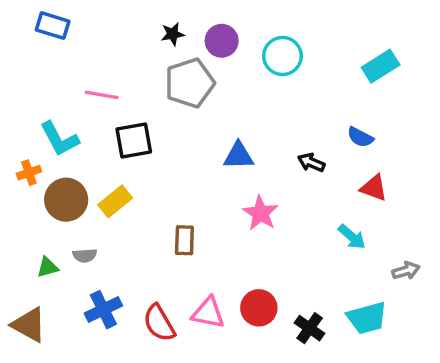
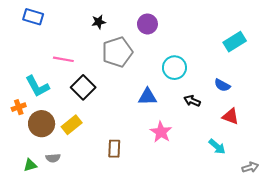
black star: (173, 34) -> (99, 22), moved
purple circle: (222, 41) -> (147, 24), moved
cyan circle: (282, 56) -> (174, 68), moved
black square: (134, 140) -> (83, 87), turned -35

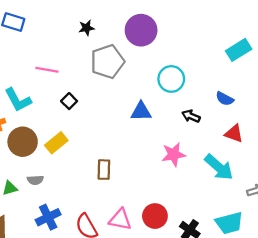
purple circle: (147, 24) -> (141, 30), size x1.4
black square: (83, 87) -> (69, 101), size x0.6
pink star: (161, 132) -> (174, 154), moved, turned 30
cyan arrow: (217, 147) -> (219, 167), size x1.5

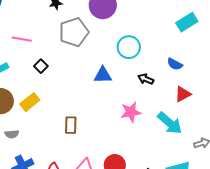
red triangle: (234, 134) -> (183, 94), turned -48

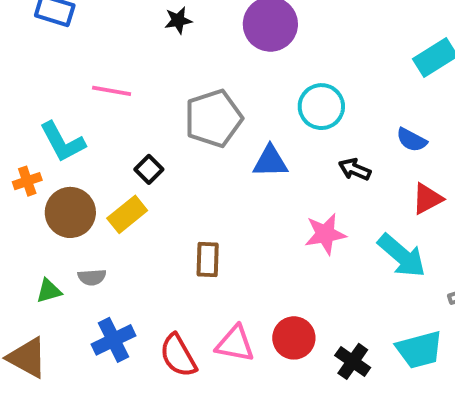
gray pentagon: (74, 32) -> (213, 118), moved
black square: (41, 66) -> (149, 169), moved

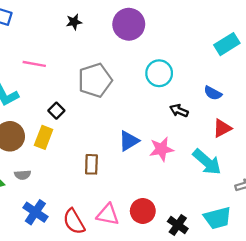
blue triangle: (270, 161) -> (129, 141), moved, turned -30
yellow rectangle: (127, 214) -> (44, 137), turned -30
blue cross: (113, 340) -> (35, 212), turned -30

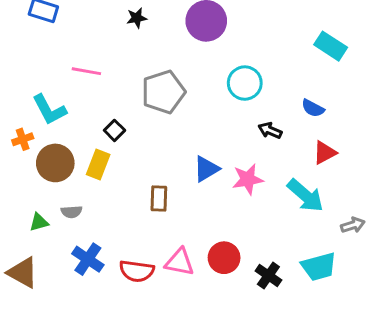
cyan rectangle: (227, 44) -> (331, 46), turned 65
red semicircle: (74, 221) -> (137, 271), turned -52

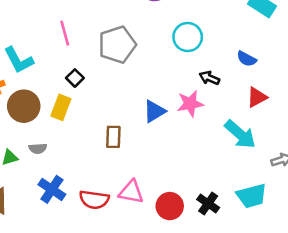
pink line: (86, 71) -> (65, 33), moved, turned 65
pink star: (248, 179) -> (190, 104), moved
red circle: (224, 258) -> (170, 206), moved

